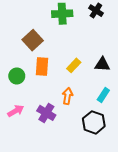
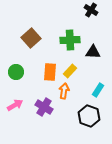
green cross: (62, 14) -> (70, 40), moved
black triangle: (102, 64) -> (93, 52), moved
yellow rectangle: (74, 65) -> (70, 71), moved
orange rectangle: (42, 66) -> (50, 72), moved

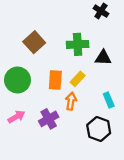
green circle: (16, 72) -> (17, 80), size x1.5
cyan rectangle: (98, 90) -> (109, 100), turned -56
purple cross: (44, 107) -> (49, 119), turned 30

